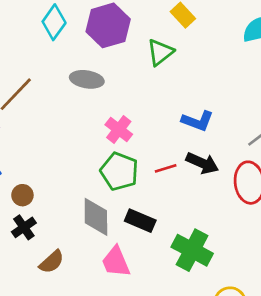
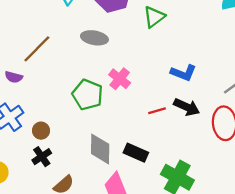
green pentagon: (119, 171) -> (88, 95), moved

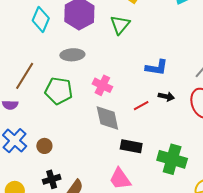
green pentagon: (88, 95) -> (59, 91), moved
black arrow: (187, 107) -> (166, 97), size x0.7
gray diamond: (100, 149) -> (107, 118), moved
black cross: (42, 157) -> (52, 179), moved, turned 30

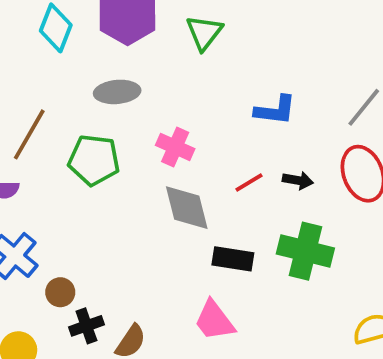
black arrow: (166, 97) -> (298, 180), moved
brown circle: (44, 146) -> (60, 292), moved
green cross: (172, 159) -> (305, 251), moved

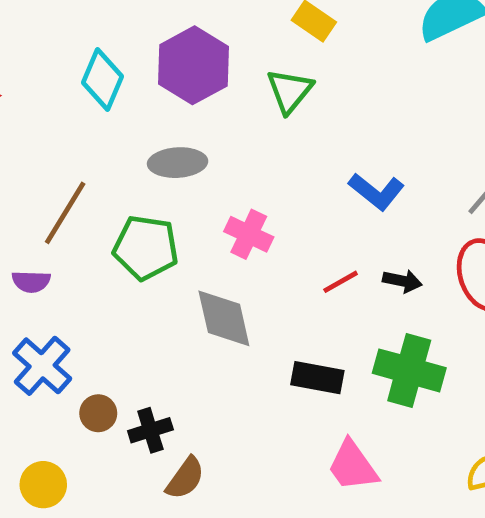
blue L-shape: (275, 110) -> (376, 191), turned 30
gray diamond: (187, 208) -> (224, 318), moved
pink trapezoid: (214, 321) -> (353, 466), moved
black cross: (86, 326) -> (150, 430), moved

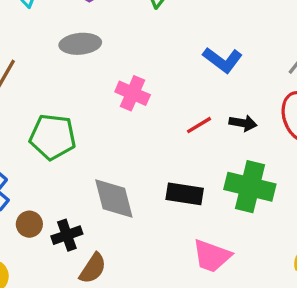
green pentagon: (146, 248) -> (53, 137), moved
gray diamond: (224, 318) -> (114, 199), moved
pink trapezoid: (353, 466) -> (212, 256), turned -33

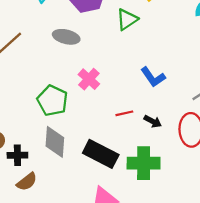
green pentagon: (53, 137) -> (52, 101), moved
green cross: (250, 187) -> (144, 163), turned -32
black rectangle: (185, 194) -> (101, 154), size x1.4

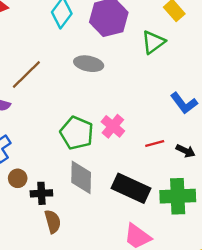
pink cross: (89, 79) -> (113, 126), moved
brown semicircle: (27, 182) -> (53, 222), turned -65

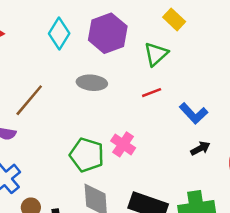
red line: (155, 143) -> (152, 93), moved
black arrow: (186, 151) -> (200, 148), moved, turned -48

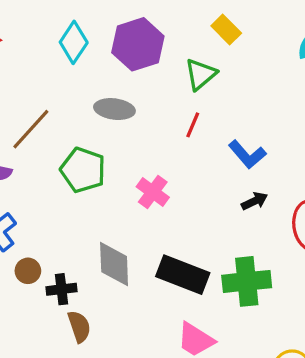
red line: (152, 93) -> (193, 125), turned -48
green pentagon: (87, 155) -> (83, 170), moved

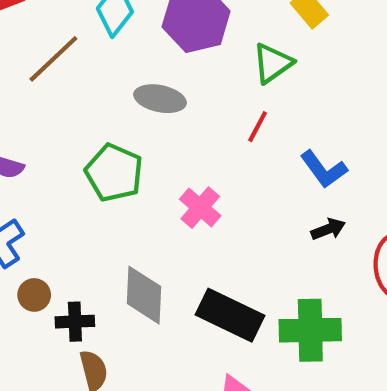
brown line: (31, 129) -> (53, 59), moved

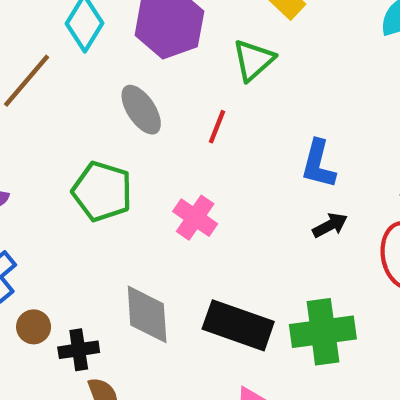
gray ellipse: (160, 99) -> (141, 110), turned 51
red line: (258, 127) -> (217, 127), moved
blue L-shape: (324, 169) -> (318, 164), turned 57

